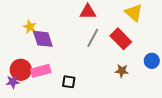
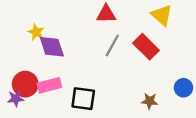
blue circle: (152, 61) -> (183, 88), moved
brown star: (122, 71) -> (150, 101), moved
black square: (69, 82) -> (83, 99), size x1.5

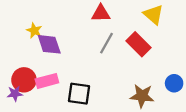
brown star: (150, 101) -> (142, 96), size x1.5

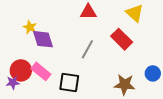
gray line: (106, 43) -> (87, 49), moved
pink rectangle: (47, 81) -> (41, 71), turned 54

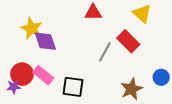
yellow star: (30, 27) -> (32, 28), size x1.5
gray line: (87, 49) -> (105, 52), moved
brown star: (125, 85) -> (131, 89), turned -30

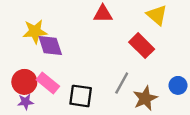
yellow star: (32, 28) -> (35, 31), turned -30
gray line: (105, 52) -> (122, 83), moved
purple star: (14, 87) -> (26, 102), moved

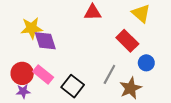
blue circle: (178, 85) -> (146, 63), moved
black square: (81, 96) -> (73, 86), turned 30

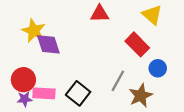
yellow star: (32, 28) -> (34, 31), turned 30
pink rectangle: (43, 74) -> (44, 93), moved, turned -36

